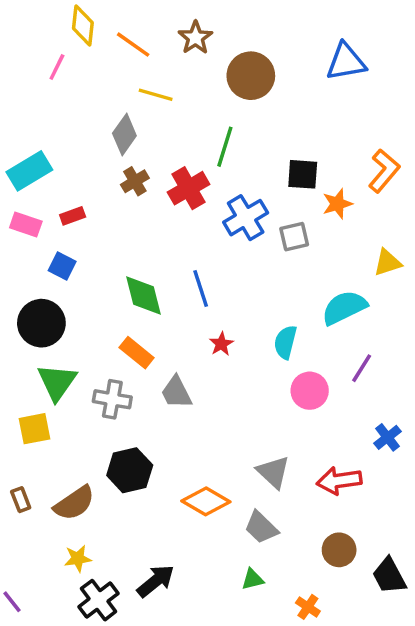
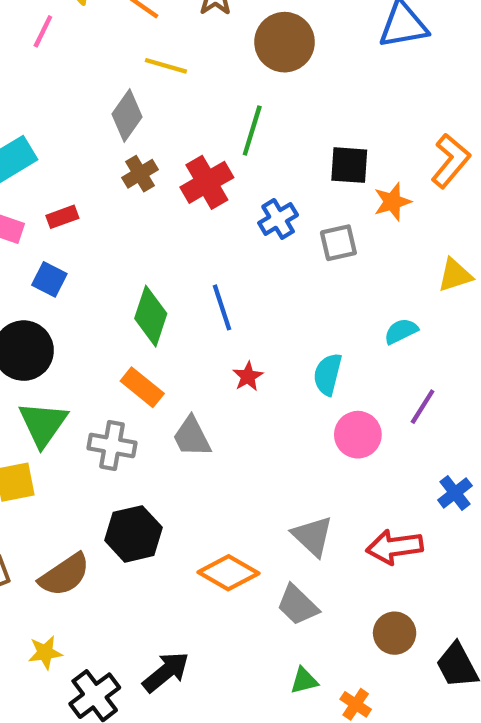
blue cross: (246, 218) -> (278, 219), size x0.7
green diamond: (144, 295) -> (151, 316), turned 33
cyan semicircle: (344, 308) -> (401, 331), size x0.6
yellow star: (78, 559) -> (45, 653), moved
green triangle: (253, 579) -> (304, 681), moved

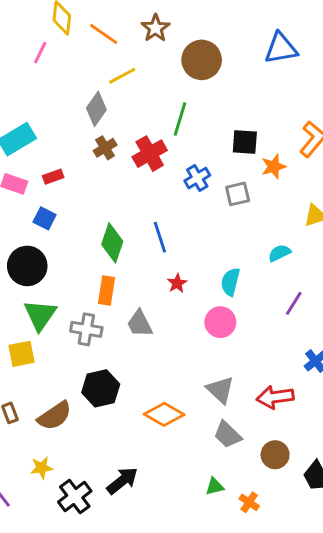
yellow line: (166, 66) -> (122, 76), turned -44
orange rectangle: (142, 387) -> (106, 290), turned 60
pink circle: (358, 435) -> (220, 322), moved
gray trapezoid: (297, 605) -> (228, 435), moved

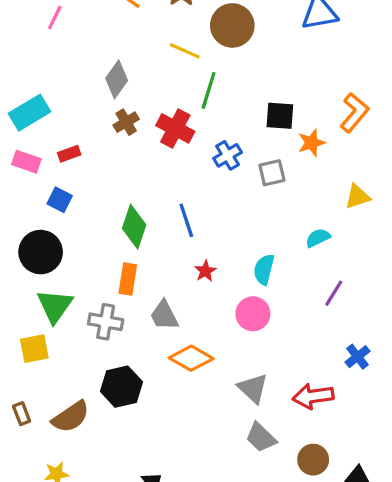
yellow line: (122, 76) -> (185, 51), moved, turned 52
red cross: (150, 154) -> (175, 128), turned -32
orange diamond: (164, 414) -> (191, 358), moved

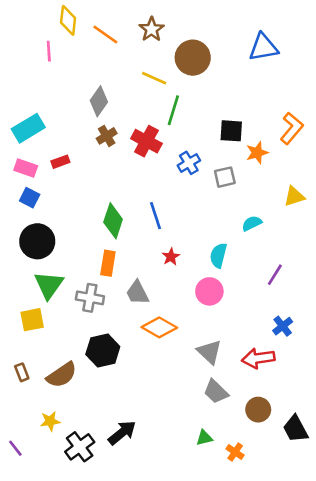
pink line: (55, 18) -> (49, 51), turned -30
blue square: (60, 200) -> (30, 198), moved
cyan semicircle: (318, 238) -> (252, 223), moved
blue cross: (357, 357) -> (283, 326), moved

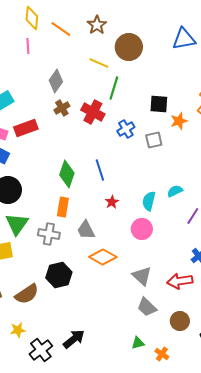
pink line: (49, 51) -> (28, 46), moved
red rectangle: (60, 162) -> (26, 128), size x1.6
cyan semicircle: (252, 223) -> (175, 191), moved

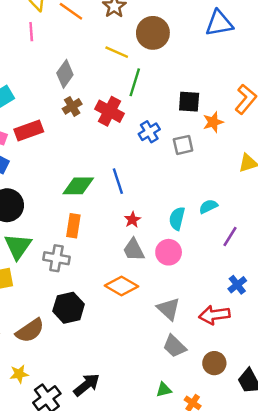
green diamond: (67, 174) -> (78, 186), turned 72
gray trapezoid: (86, 230) -> (134, 250), moved

